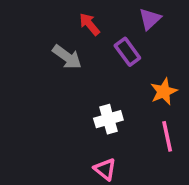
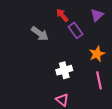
purple triangle: (150, 19) -> (97, 15), moved
red arrow: (89, 24) -> (62, 15), moved

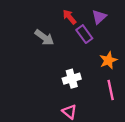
purple triangle: (97, 15) -> (99, 17), moved

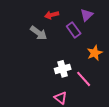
red arrow: (69, 17) -> (52, 15), moved, turned -64
pink line: (111, 90) -> (84, 79), moved, turned -30

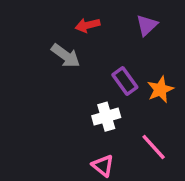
purple rectangle: (74, 30) -> (125, 81), moved
pink line: (84, 79) -> (154, 147), moved

